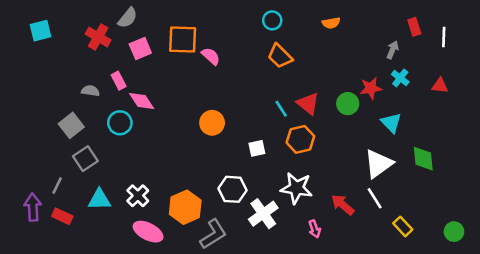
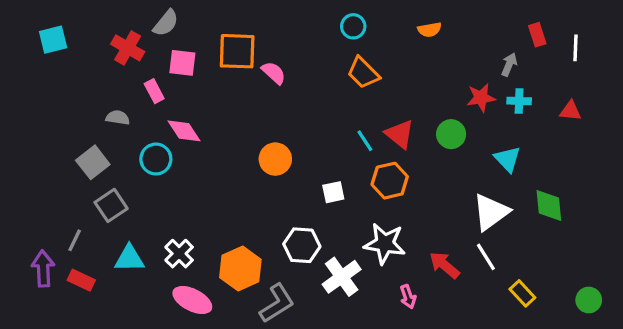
pink square: (140, 49) -> (182, 63), turned 30
cyan cross: (400, 78) -> (519, 101), turned -36
pink rectangle: (119, 81) -> (154, 91), moved
red star: (371, 88) -> (481, 98), moved

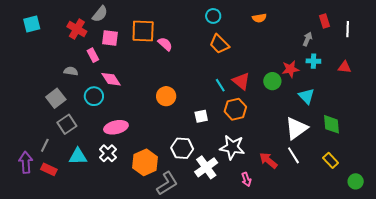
red star: (481, 98) -> (290, 69), moved
yellow rectangle: (522, 293) -> (331, 160), moved
pink ellipse: (192, 300) -> (116, 127), moved, turned -40

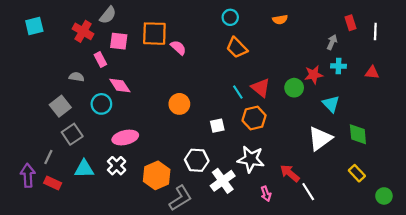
white line: (293, 155) -> (308, 192), moved

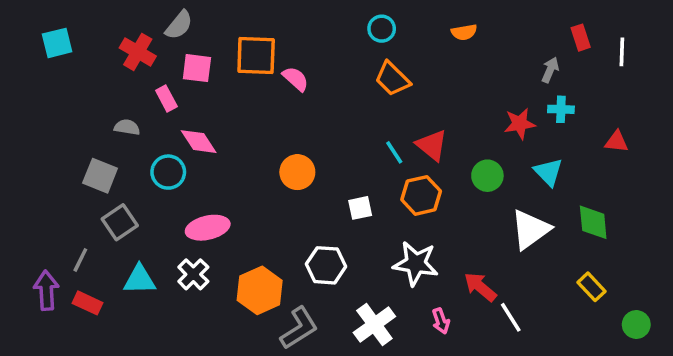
red triangle: (372, 73) -> (617, 142), moved
green circle: (294, 88) -> (487, 176), moved
gray square: (60, 106) -> (100, 176), turned -30
white cross: (223, 181) -> (374, 325), moved

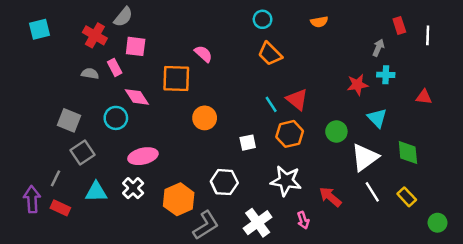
orange square: (256, 56) -> (176, 78), moved
gray semicircle: (127, 127) -> (90, 74), moved
green circle: (487, 176) -> (336, 131), moved
white line: (511, 317) -> (372, 192), moved

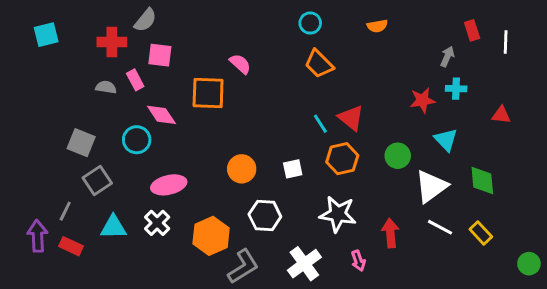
red cross: (95, 35) -> (112, 42), turned -30
orange circle: (205, 118) -> (242, 169), moved
white line: (372, 192) -> (440, 227), turned -30
red arrow: (330, 197) -> (390, 233), turned 45
green circle: (438, 223) -> (529, 264), moved

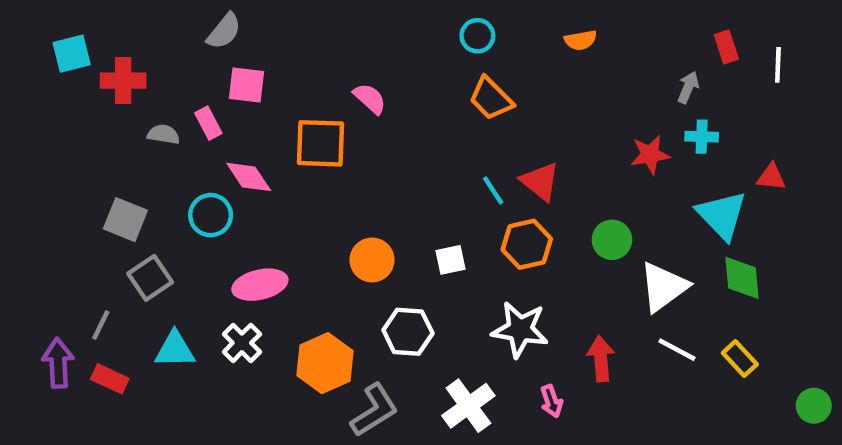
red cross: (112, 42) -> (123, 81), moved
cyan triangle: (446, 140) -> (722, 215), moved, size x1.4

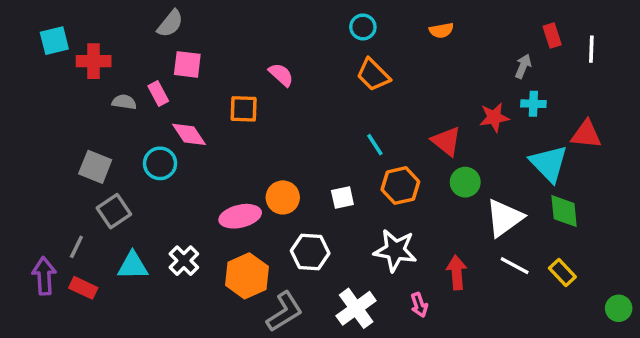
orange square: (320, 143) -> (244, 109), size x0.7
red triangle: (771, 177) -> (586, 134), size x1.4
red triangle: (540, 181) -> (446, 141), moved
pink ellipse: (260, 285) -> (240, 216), moved

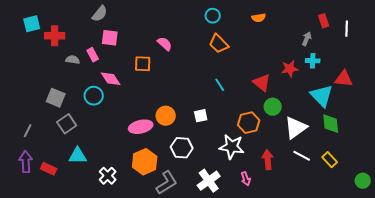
orange hexagon: (400, 186) -> (249, 123), moved
gray line: (76, 247) -> (28, 131), moved
white cross: (184, 261) -> (108, 176), moved

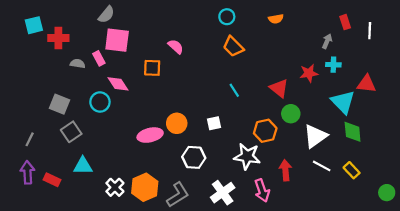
pink square: (110, 38) -> (117, 40), size x1.4
orange hexagon: (145, 162) -> (145, 187), moved
pink arrow: (246, 179) -> (262, 190), size x1.5

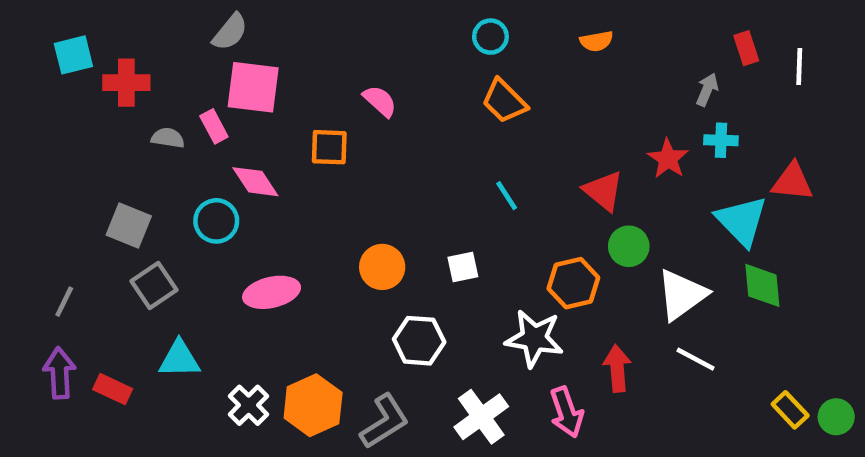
red star: (309, 73) -> (668, 159), turned -30
pink ellipse: (150, 135) -> (272, 292), moved
yellow rectangle: (352, 170) -> (790, 410), moved

